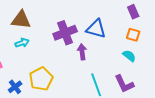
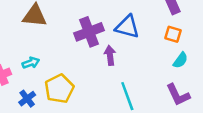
cyan arrow: (22, 43) -> (31, 63), moved
cyan semicircle: (129, 56) -> (180, 60), moved, turned 88
purple L-shape: (124, 84) -> (178, 95), moved

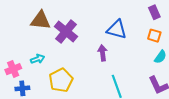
purple cross: (89, 32) -> (66, 32), moved, turned -30
blue cross: (27, 99) -> (22, 88), moved, turned 32

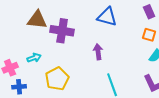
blue triangle: (117, 29) -> (107, 17), moved
purple cross: (66, 32) -> (62, 31), turned -30

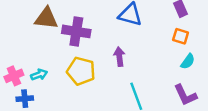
cyan arrow: (34, 58) -> (39, 75), moved
yellow pentagon: (57, 79) -> (81, 71), moved, turned -30

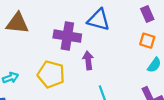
purple cross: (76, 31) -> (67, 36), moved

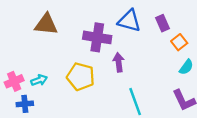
purple rectangle: (147, 14) -> (163, 23), moved
orange square: (147, 41) -> (179, 42), turned 35

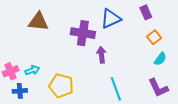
blue triangle: (129, 21) -> (111, 19), turned -40
purple rectangle: (163, 23) -> (146, 12), moved
yellow pentagon: (81, 77) -> (61, 86), moved

